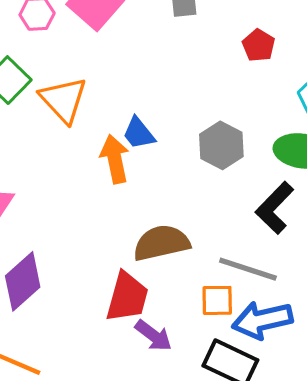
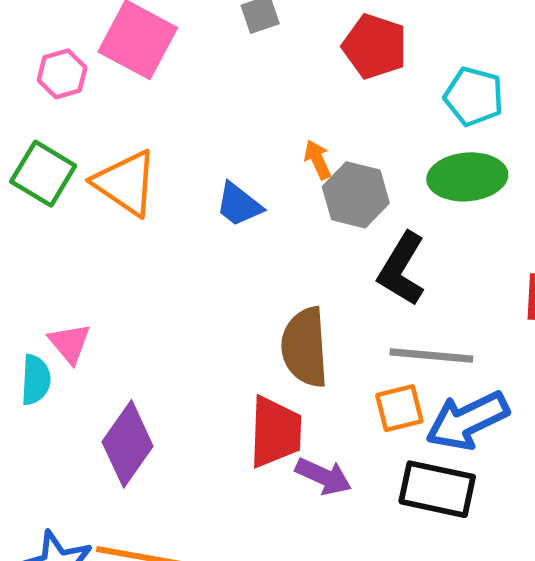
red pentagon: (259, 45) -> (375, 46), size x1.4
orange arrow: (115, 159) -> (318, 160), moved, size x0.6
black L-shape: (275, 208) -> (402, 269), moved
brown semicircle: (161, 243) -> (305, 347), turned -68

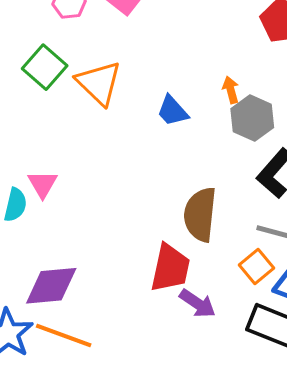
orange square: (399, 408) -> (257, 266), turned -36
purple diamond: (128, 444) -> (51, 286), moved, turned 40

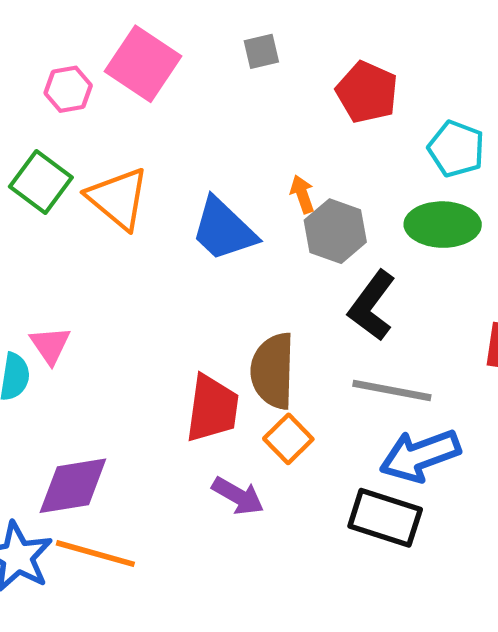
blue trapezoid: (173, 111) -> (224, 230), size x1.5
orange square: (257, 266) -> (288, 439), moved
red trapezoid: (170, 268) -> (212, 409), moved
purple arrow: (197, 303) -> (238, 496), moved

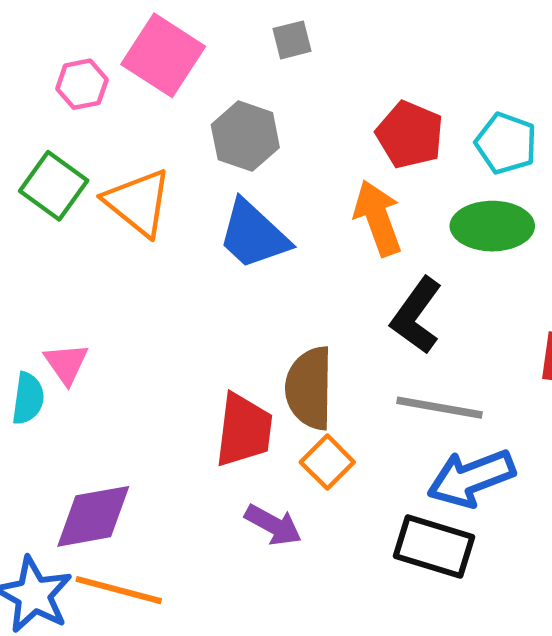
red pentagon: (367, 92) -> (410, 135), moved
orange arrow: (302, 194) -> (378, 218), moved, size x1.8
gray hexagon: (335, 231) -> (245, 136), moved

